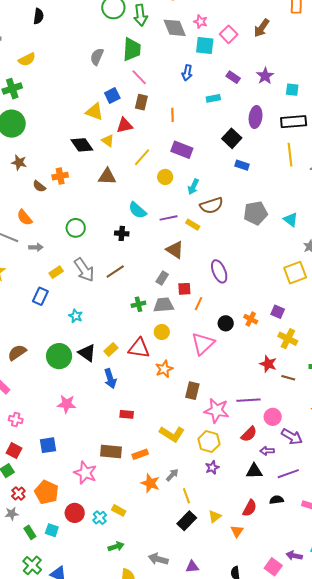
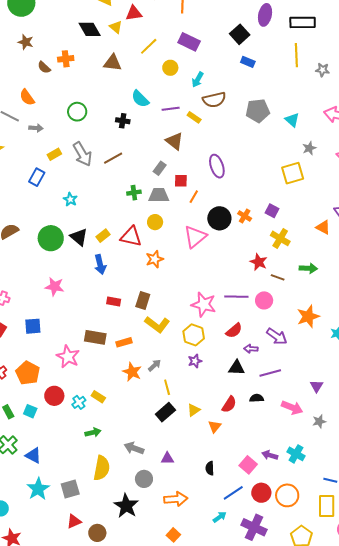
black circle: (226, 323) -> (219, 218), size x1.5
brown rectangle: (192, 391) -> (143, 300), moved
pink circle: (273, 417) -> (264, 300), moved

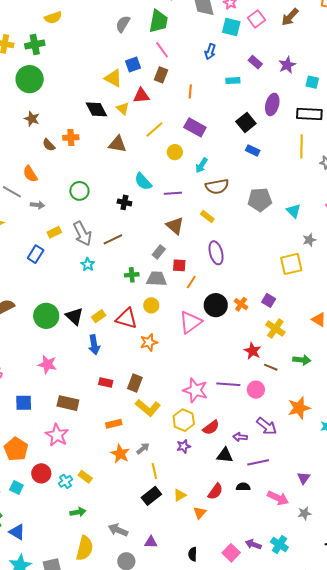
yellow rectangle: (194, 117) -> (207, 216), moved
cyan star: (70, 199) -> (88, 264), moved
red semicircle: (234, 331) -> (211, 427), moved
brown rectangle: (95, 337) -> (68, 403), moved

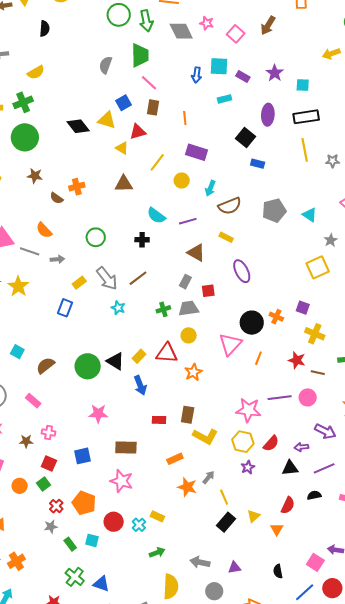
cyan square: (231, 27) -> (219, 66), moved
black diamond: (96, 109) -> (78, 126), moved
orange line: (191, 282) -> (258, 358), moved

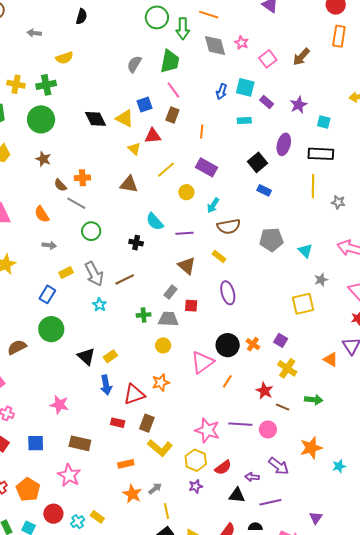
gray line: (30, 251) -> (76, 203), moved
red triangle: (167, 353) -> (134, 394), moved, turned -35
green circle: (88, 366) -> (51, 329), moved

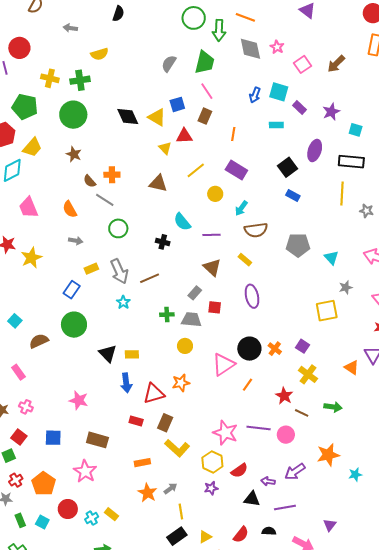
yellow rectangle: (110, 356) -> (132, 354), turned 32
purple arrow: (279, 466) -> (295, 472), turned 105

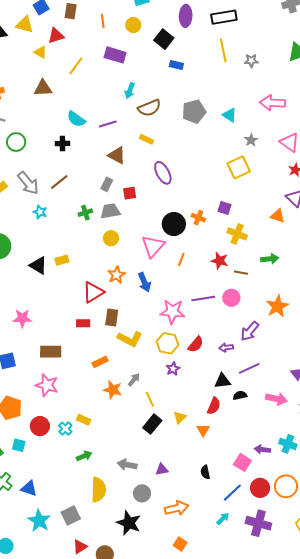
yellow circle: (215, 194) -> (133, 25), moved
blue arrow: (126, 383) -> (144, 282), moved
black triangle: (252, 499) -> (222, 381), moved

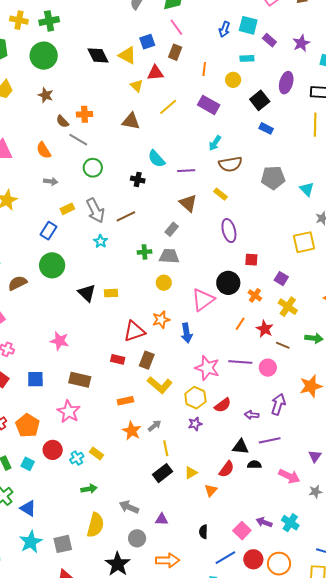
red square: (130, 193) -> (251, 260), moved
orange cross: (198, 218) -> (255, 295), moved
orange line: (181, 259) -> (240, 324), moved
purple arrow: (250, 331) -> (278, 404), turned 145

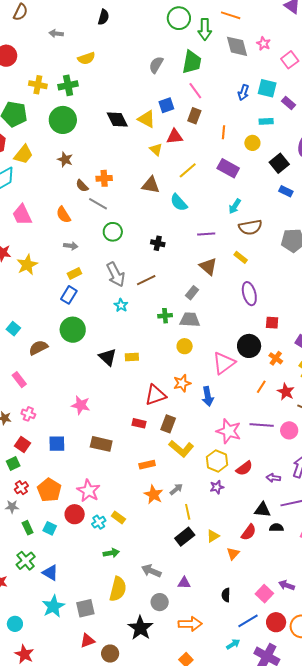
cyan semicircle: (156, 159) -> (179, 202), moved
yellow rectangle: (67, 209) -> (74, 273), moved
pink star: (69, 412) -> (88, 491), moved

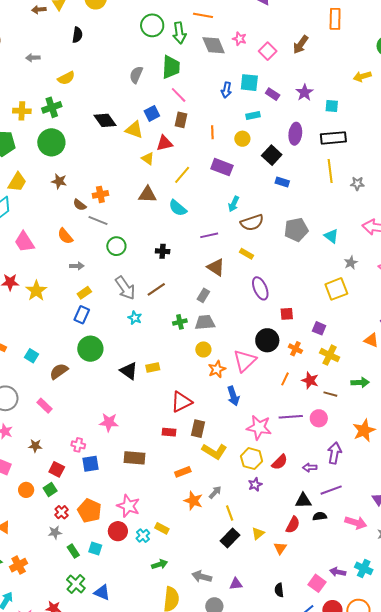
black diamond: (117, 120) -> (105, 120), moved
orange star: (182, 383) -> (217, 369), moved
pink cross: (28, 414) -> (78, 445), moved

